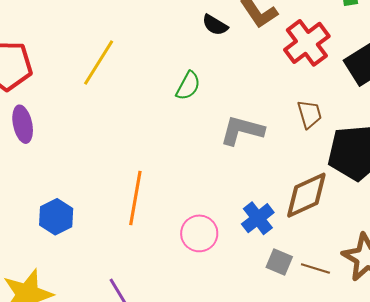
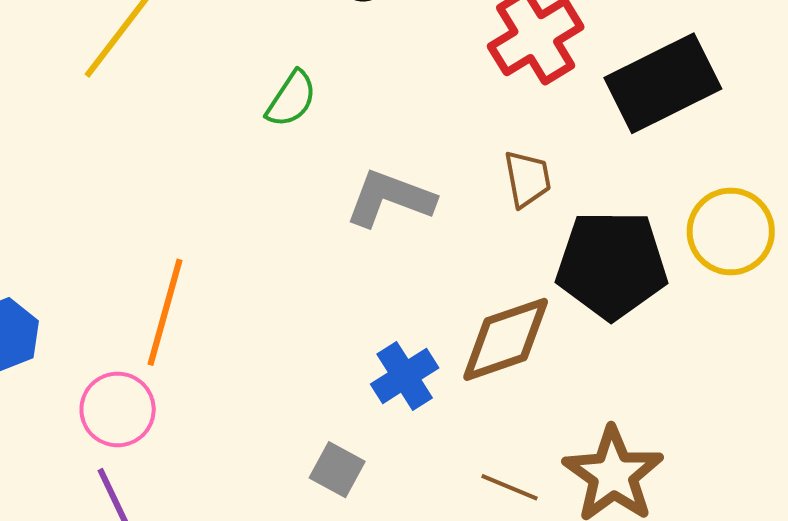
pink circle: (199, 233) -> (118, 409), moved
gray square: (279, 262) -> (337, 470), moved

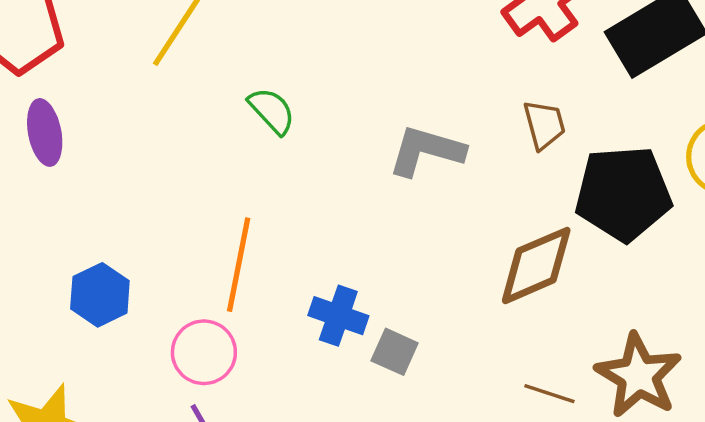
green semicircle: (291, 99) -> (272, 111), moved, turned -72
blue cross: (405, 376) -> (338, 316), moved, turned -34
gray square: (337, 470) -> (395, 352), moved

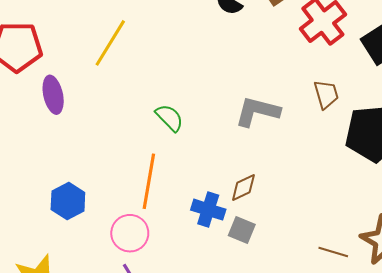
green semicircle: (272, 111) -> (169, 118), moved
purple ellipse: (45, 132) -> (53, 95), moved
brown diamond: (536, 265) -> (243, 187), moved, size x0.6

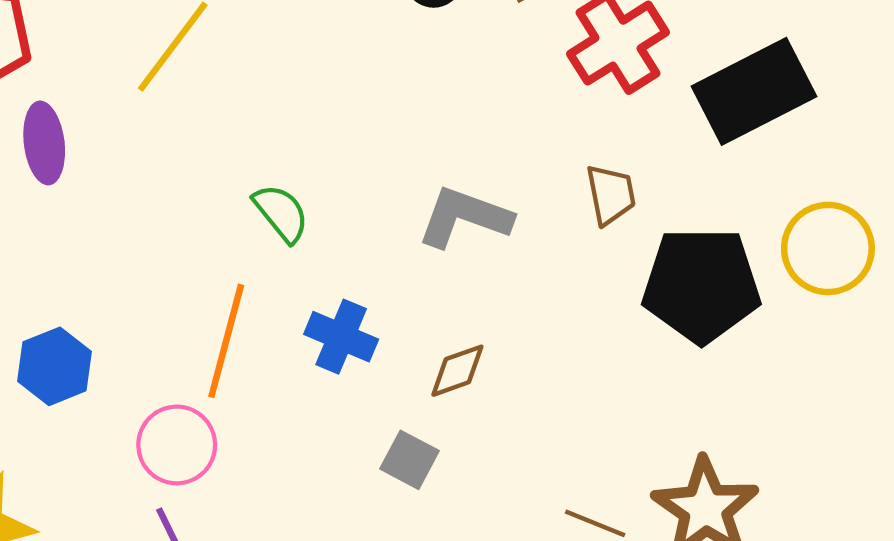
brown diamond: (243, 187) -> (457, 371), moved
blue cross: (208, 210) -> (341, 337), moved

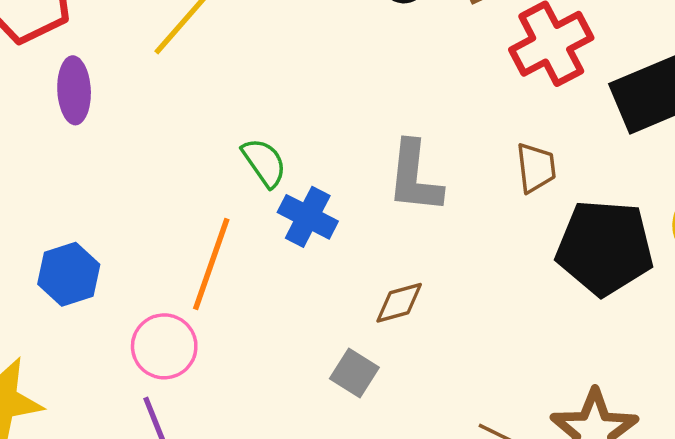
gray L-shape: (465, 217) -> (415, 177), turned -108
blue cross: (341, 337) -> (308, 217), moved

